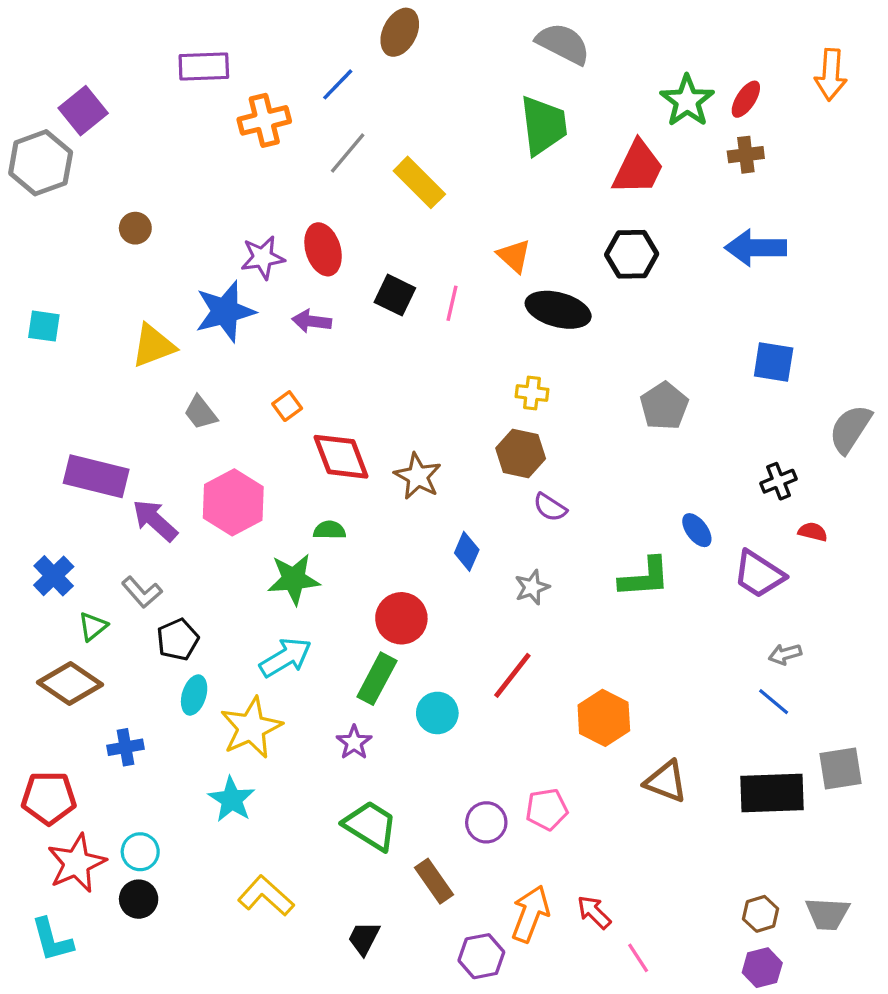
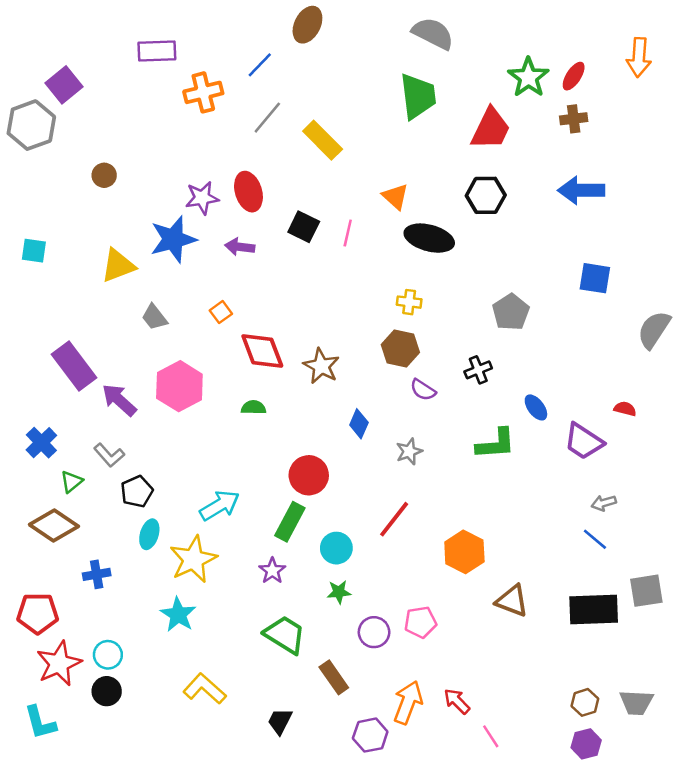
purple rectangle: (96, 476) -> (74, 366), turned 39
black cross: (778, 481) -> (478, 370), moved
green star: (294, 579) -> (339, 592), moved, size x0.6

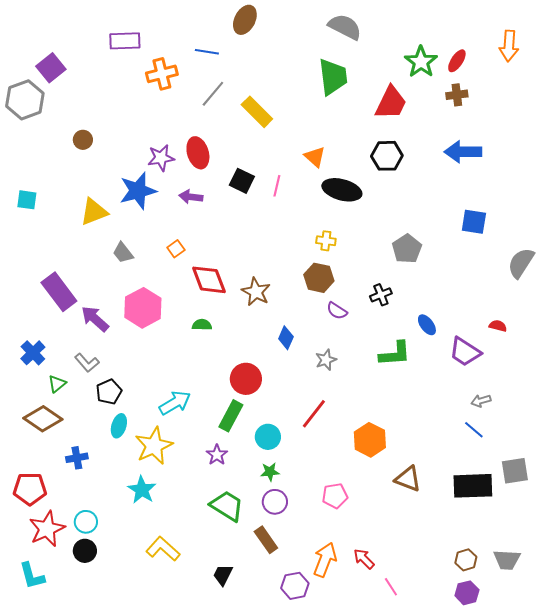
blue line: (260, 65) -> (207, 52), turned 55
purple circle: (374, 632) -> (275, 502), moved

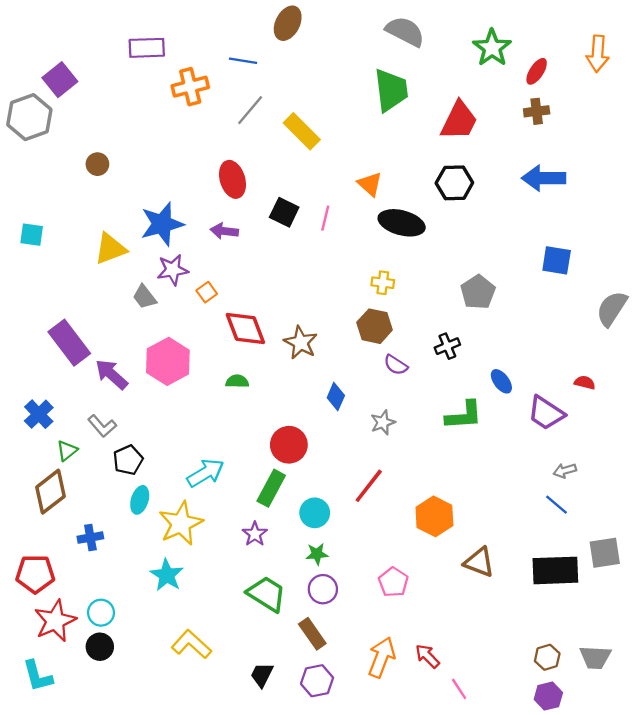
green star: (421, 62) -> (492, 48), moved
purple star: (161, 158) -> (173, 270), moved
brown diamond: (43, 419) -> (50, 492), turned -72
pink pentagon: (335, 496) -> (393, 582), turned -30
purple hexagon: (295, 586) -> (317, 681), moved

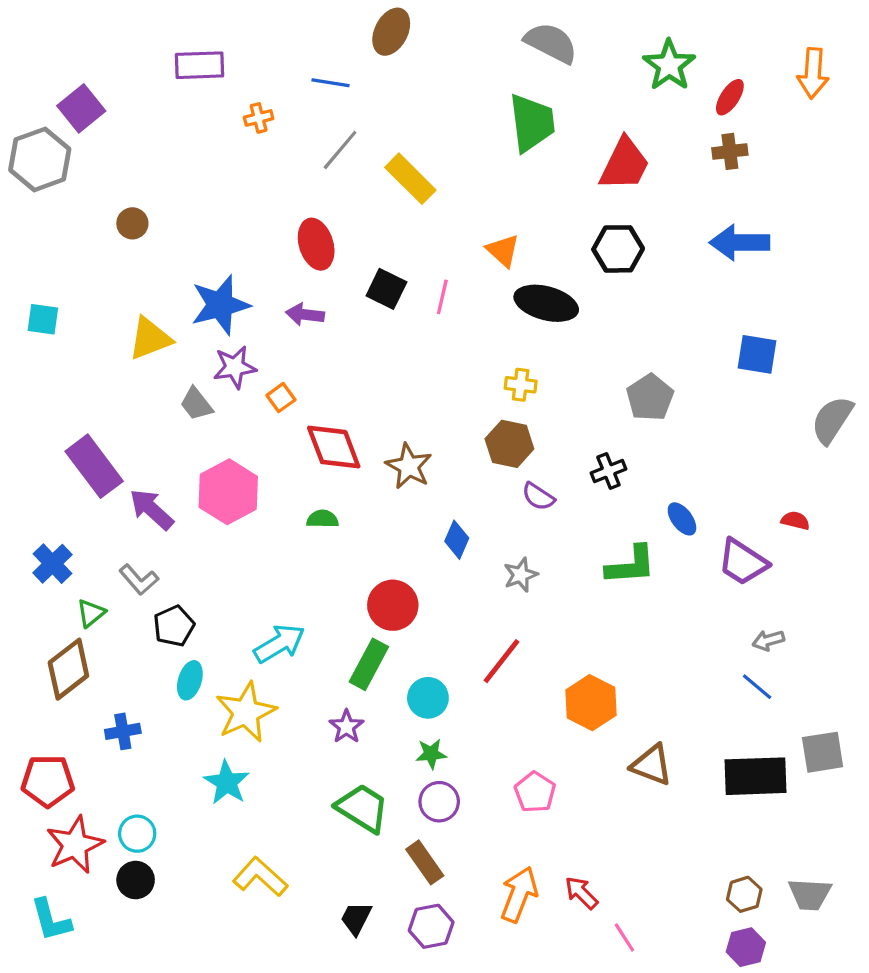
orange cross: (190, 87) -> (259, 118), size x0.6

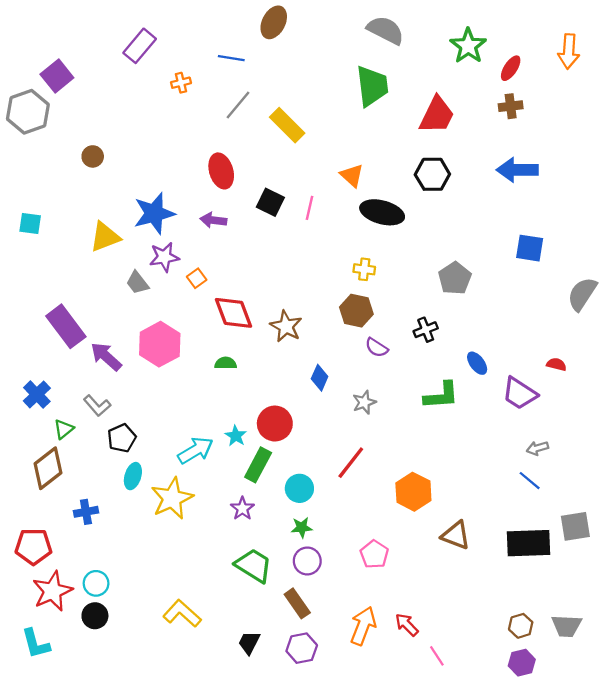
purple rectangle: (199, 65) -> (140, 46), turned -48
cyan star: (227, 783) -> (236, 436), moved, size x0.7

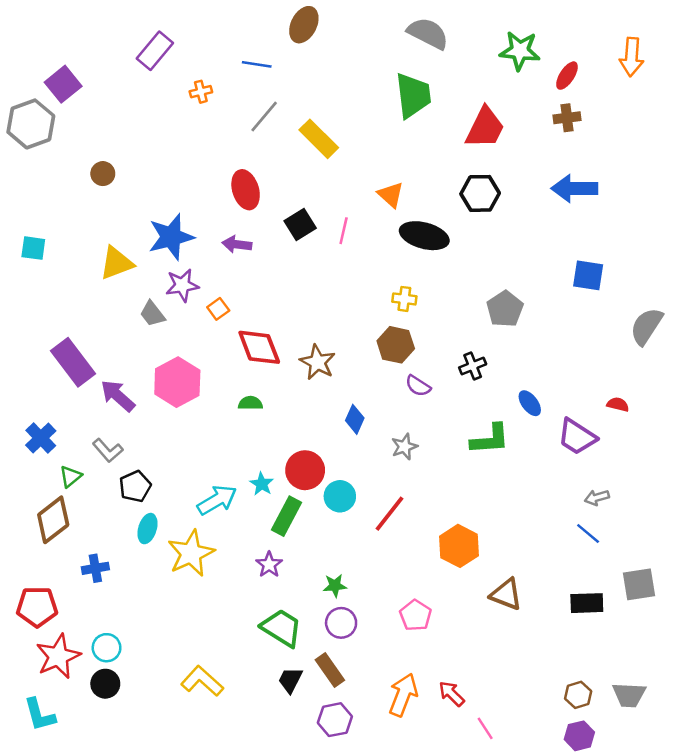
green star: (468, 46) -> (520, 51), turned -30
black square: (270, 202) -> (300, 224), turned 32
cyan circle: (299, 488) -> (340, 496), moved
black rectangle: (529, 543) -> (587, 603), size x0.7
black trapezoid: (249, 643) -> (290, 680), moved

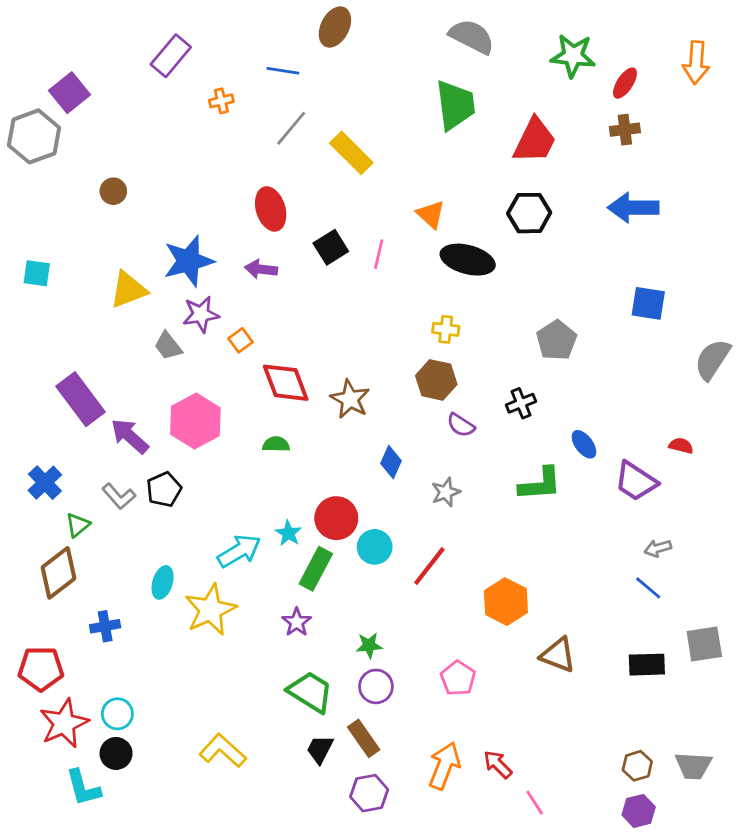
black pentagon: (135, 486) -> (164, 489), moved
cyan L-shape: (40, 715) -> (83, 788), moved

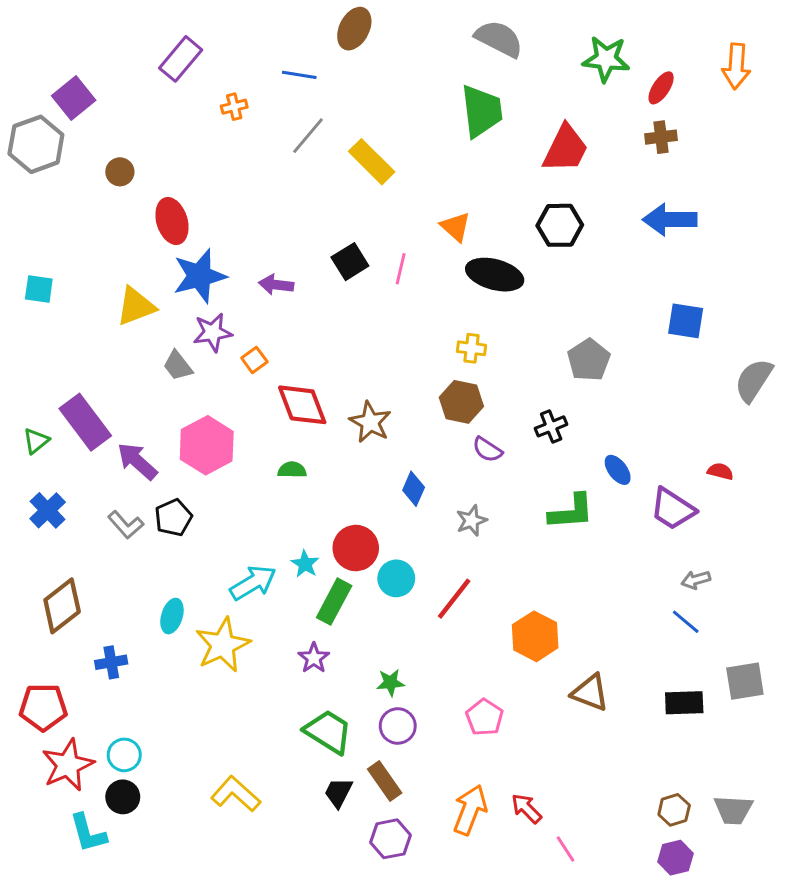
brown circle: (113, 191) -> (120, 172), moved
red ellipse: (271, 209) -> (172, 221), moved
green triangle: (78, 525) -> (36, 441), moved

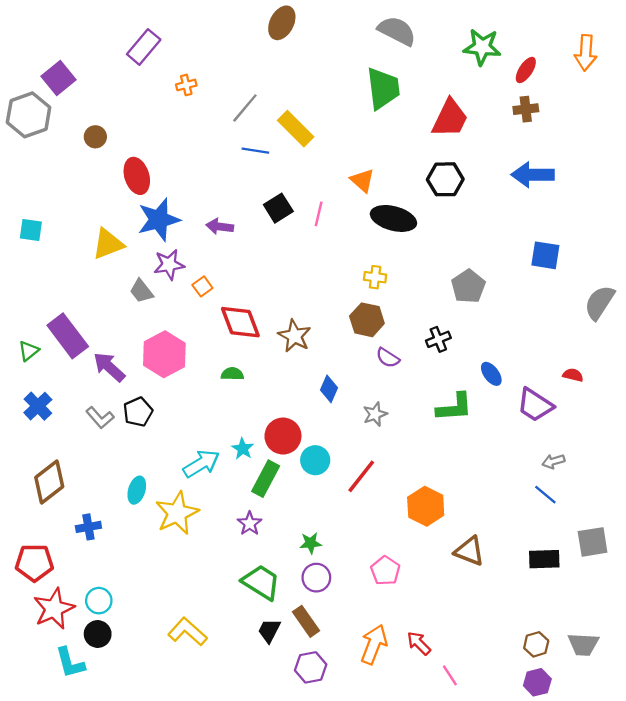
blue line: (299, 75) -> (255, 151), moved

